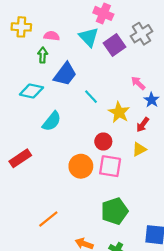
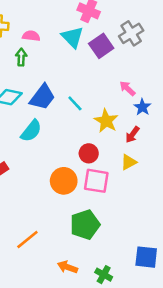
blue trapezoid: (65, 74) -> (42, 97), moved
green pentagon: (115, 211) -> (85, 225), moved

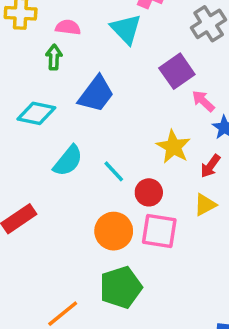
purple square: (101, 46) -> (177, 71), moved
blue trapezoid: (42, 97) -> (96, 94), moved
cyan line: (75, 103) -> (114, 171), moved
green pentagon: (85, 225) -> (121, 287), moved

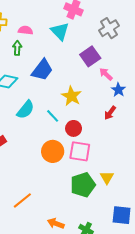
yellow star: (173, 147) -> (71, 96), moved
yellow triangle: (205, 205) -> (107, 178), moved, turned -32
green pentagon: (121, 287) -> (83, 185), moved

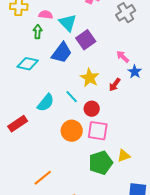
cyan triangle: (60, 31) -> (68, 23), moved
purple square: (90, 56) -> (86, 40), moved
cyan semicircle: (25, 110) -> (46, 103), moved
red arrow: (110, 113) -> (115, 85), moved
yellow triangle: (107, 178) -> (124, 156), turned 40

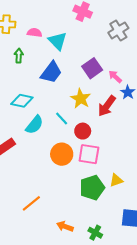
green arrow: (38, 32) -> (19, 56), moved
purple square: (86, 40) -> (92, 68), moved
cyan diamond: (28, 64) -> (22, 101), moved
red arrow: (115, 85) -> (107, 106), size x1.5

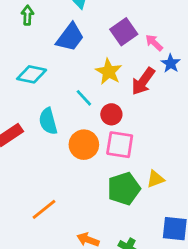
cyan semicircle: (34, 125) -> (48, 121), moved, turned 126

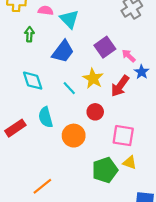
cyan diamond: (32, 74) -> (33, 81), turned 60
cyan line: (84, 98) -> (69, 88), moved
pink square: (120, 145) -> (123, 136), moved
yellow triangle: (155, 179) -> (130, 163), turned 40

